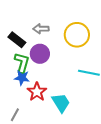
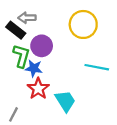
gray arrow: (41, 29) -> (27, 18), moved
blue star: (22, 78) -> (34, 68), moved

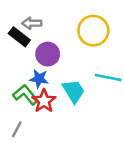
green L-shape: (21, 56) -> (25, 95), moved, turned -55
cyan trapezoid: (65, 101) -> (74, 91), moved

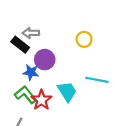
yellow circle: (93, 31) -> (84, 39), size x0.6
blue star: (39, 79) -> (31, 72), moved

